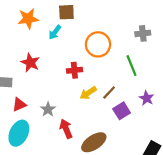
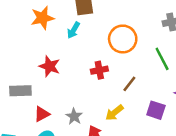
brown line: (109, 92) -> (129, 84), moved
yellow arrow: (88, 93) -> (114, 113), moved
purple square: (122, 111) -> (156, 110), turned -35

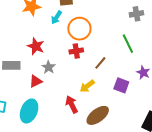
orange circle: (123, 39) -> (79, 29), moved
red triangle: (42, 114) -> (36, 81), moved
gray star: (74, 116) -> (49, 67), moved

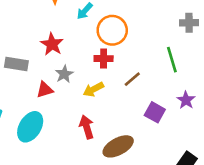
yellow arrow: (87, 86) -> (93, 89), moved

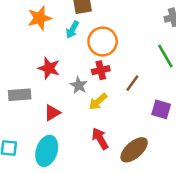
gray star: (64, 74) -> (79, 85), moved

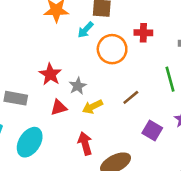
red star: (49, 68) -> (50, 74), moved
red cross: (101, 70) -> (143, 33), moved
gray rectangle: (20, 95) -> (16, 98), moved
red triangle: (52, 113) -> (59, 107), moved

